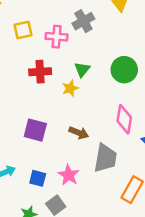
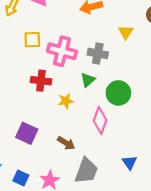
gray cross: (83, 21) -> (98, 53), moved, turned 30
pink cross: (57, 37) -> (62, 51), size x1.4
green triangle: (82, 69) -> (88, 80), moved
pink diamond: (124, 119) -> (100, 120), moved

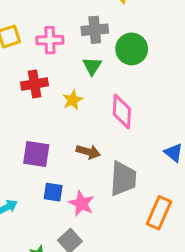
pink cross: (62, 51) -> (50, 40), size x0.7
green circle: (118, 93) -> (132, 49), moved
blue square: (21, 178) -> (53, 192), moved

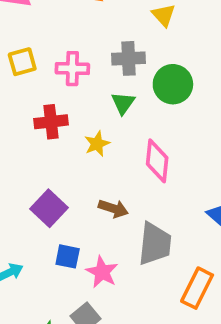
purple square: (36, 154) -> (49, 208), turned 32

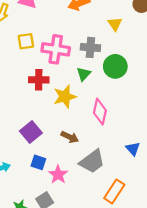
pink cross: (72, 69) -> (56, 49), size x1.4
yellow star: (97, 144) -> (65, 97), size x1.5
gray trapezoid: (155, 244) -> (92, 161), turned 40

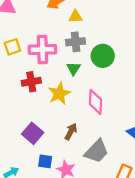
yellow triangle: (115, 24) -> (76, 17), moved, turned -48
brown arrow: (70, 137) -> (71, 132), turned -77

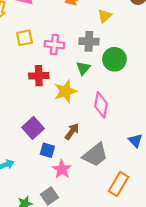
yellow triangle: (76, 17) -> (105, 16), moved, turned -48
pink cross: (42, 50) -> (54, 45), size x0.7
blue square: (45, 161) -> (47, 150), moved

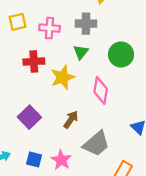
green circle: (114, 59) -> (121, 55), moved
blue square: (47, 150) -> (34, 159), moved

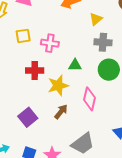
gray cross: (86, 24) -> (103, 42), moved
green triangle: (81, 52) -> (75, 65), turned 48
brown arrow: (71, 120) -> (61, 112), moved

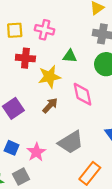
yellow square: (23, 36) -> (15, 30), moved
pink diamond: (90, 99) -> (82, 94), turned -30

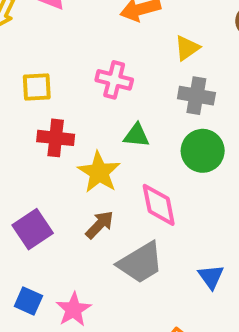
pink cross: (45, 30) -> (114, 80), moved
yellow star: (49, 77) -> (99, 172), turned -30
gray trapezoid: (71, 142) -> (140, 263), moved

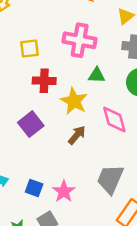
pink cross: (114, 80) -> (80, 40), size x1.4
purple square: (33, 229) -> (31, 124), moved
gray trapezoid: (140, 263) -> (110, 179), moved, turned 148

